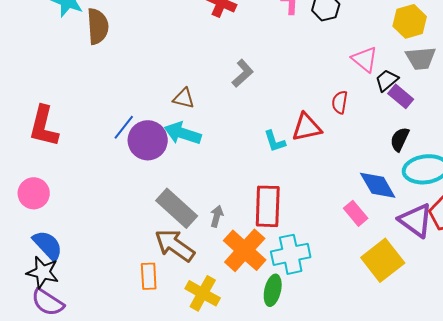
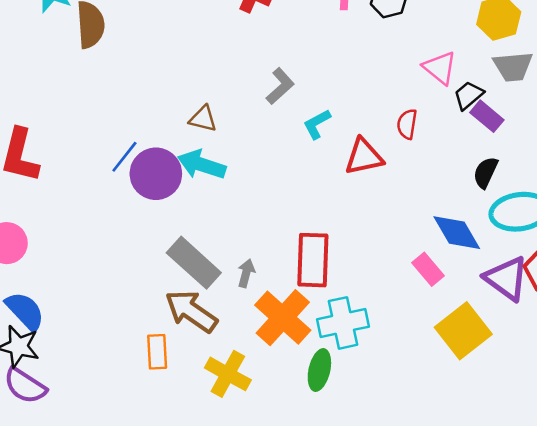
cyan L-shape: (275, 141) -> (317, 124), moved, turned 80

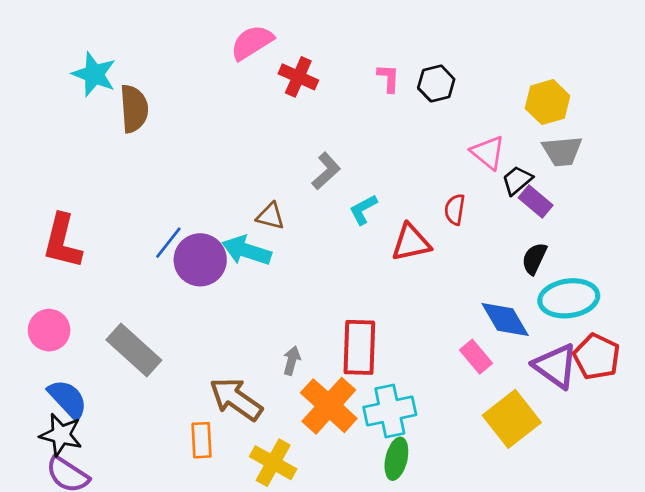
brown triangle: (203, 119) -> (270, 216), moved
gray rectangle: (194, 263) -> (134, 350), moved
green ellipse: (319, 370) -> (396, 459), moved

